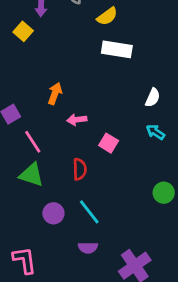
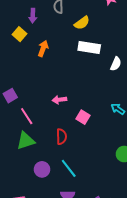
orange arrow: (55, 93) -> (43, 48), moved
white semicircle: (153, 98) -> (116, 64), moved
green triangle: (31, 175) -> (26, 141), turned -36

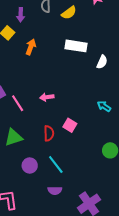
yellow semicircle: (82, 23) -> (69, 13), moved
pink line: (27, 116) -> (18, 103), moved
pink square: (83, 117) -> (70, 125), moved

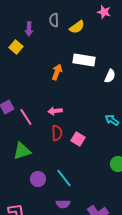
orange arrow: (31, 47) -> (57, 72), moved
red semicircle: (49, 133) -> (57, 133), moved

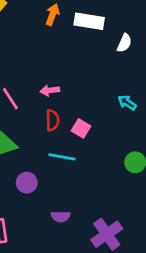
orange arrow: (57, 72) -> (52, 14), moved
cyan line: (64, 178) -> (62, 157), moved, turned -42

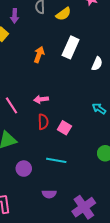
orange arrow: (52, 14) -> (39, 55), moved
white rectangle: (89, 21) -> (71, 47), turned -75
cyan line: (62, 157) -> (56, 160), moved

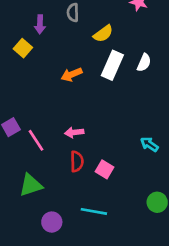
yellow semicircle: (63, 14) -> (103, 34), moved
orange arrow: (39, 55) -> (72, 74), turned -133
white semicircle: (97, 64) -> (144, 63), moved

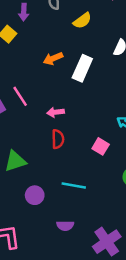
white rectangle: (112, 65) -> (82, 68), moved
pink line: (36, 140) -> (20, 96), moved
pink square: (104, 169) -> (101, 146), moved

